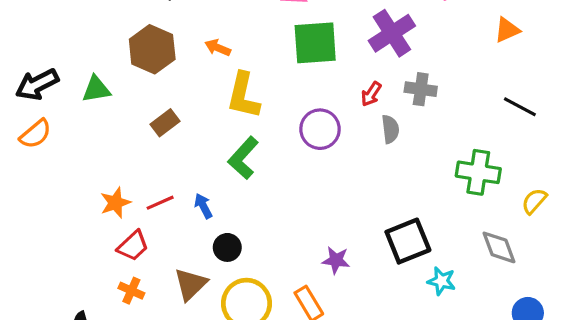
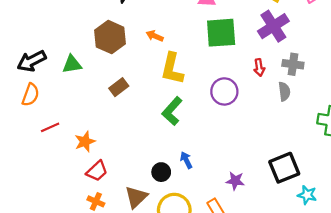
red arrow: (371, 94) -> (259, 68), turned -42
gray semicircle: (390, 129) -> (284, 91), moved
orange semicircle: (35, 134) -> (30, 95), turned -30
red line: (160, 203) -> (50, 127), moved
blue arrow: (203, 206) -> (186, 160), moved

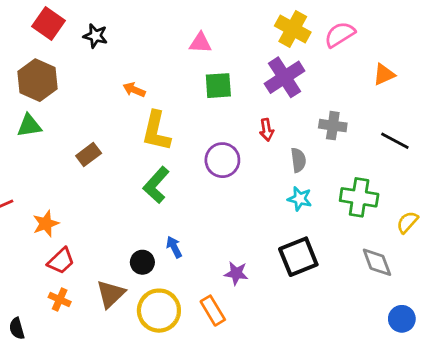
green square: (221, 33) -> (218, 86), size x0.7
brown hexagon: (110, 37) -> (37, 80), moved
gray cross: (293, 64) -> (333, 126), moved
cyan star: (307, 195) -> (300, 199), moved

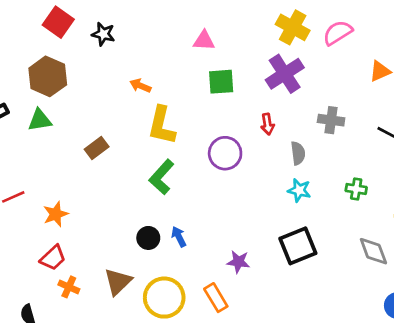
green cross: (359, 197) -> (356, 189), size x0.6
red trapezoid: (61, 261) -> (53, 258), moved
black circle: (142, 262) -> (148, 238), moved

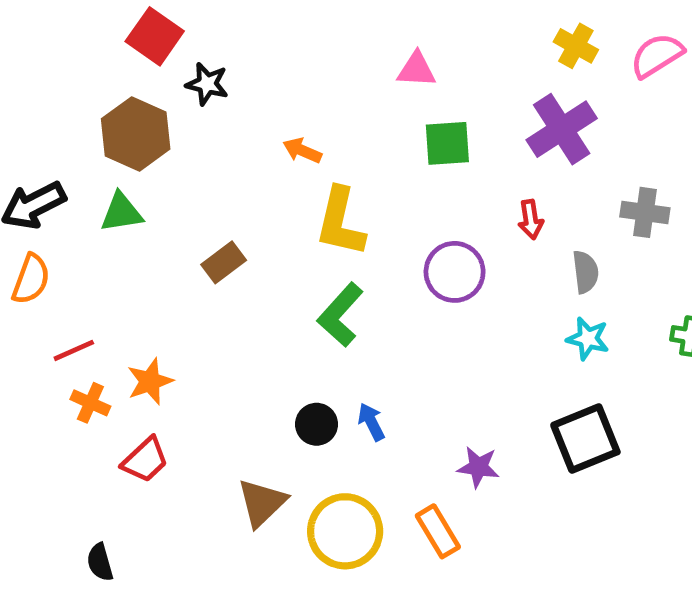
yellow cross: (293, 27) -> (576, 46), size x0.7
black star: (103, 34) -> (207, 84), moved
orange cross: (69, 287) -> (90, 403), moved

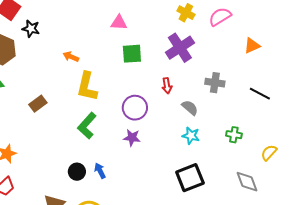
gray semicircle: (585, 272) -> (190, 108), turned -42
purple star: (478, 467) -> (132, 138), moved

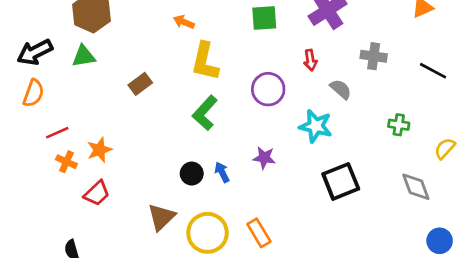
cyan star: (191, 136) -> (316, 126), moved, size x1.4
purple star: (132, 138) -> (264, 158), moved

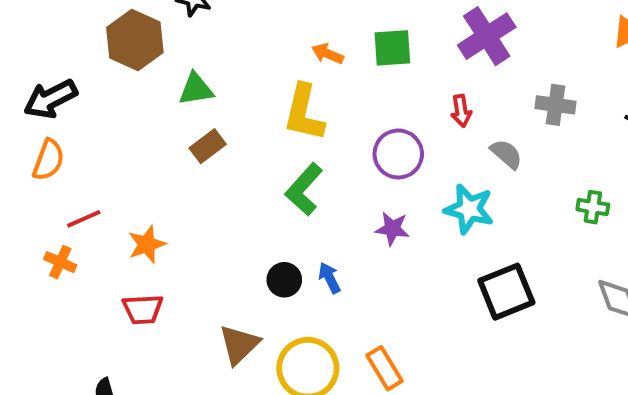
orange arrow: (184, 22) -> (328, 54), moved
green triangle: (84, 56) -> (196, 89), moved
purple star: (264, 158) -> (392, 229), moved
orange cross: (66, 162) -> (60, 262), moved
red trapezoid: (97, 193) -> (143, 309), turned 40

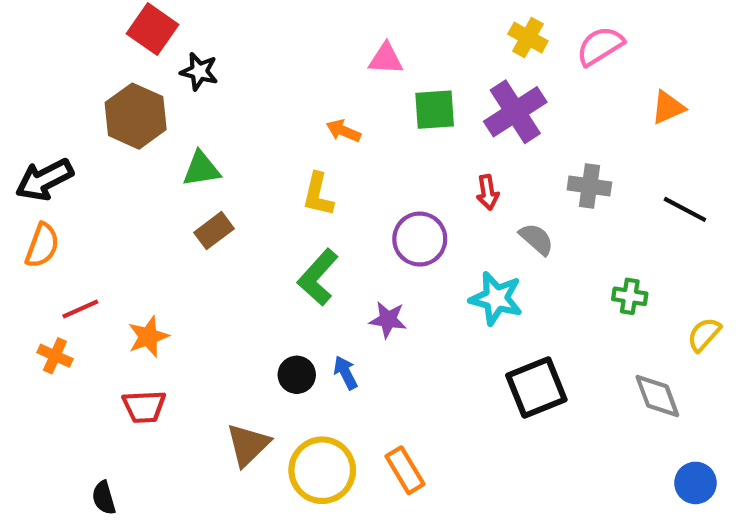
green square: (392, 48) -> (435, 110), moved
yellow L-shape: (304, 113) -> (318, 194), size x0.7
purple star: (392, 229) -> (388, 320), moved

